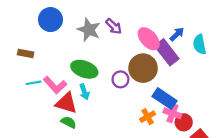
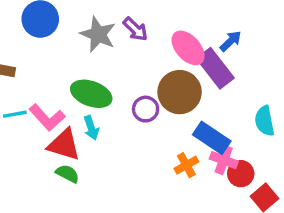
cyan semicircle: (199, 44) -> (265, 121), moved

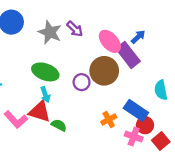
pink L-shape: (47, 118) -> (16, 120), moved
blue rectangle: (212, 138) -> (136, 110), moved
red triangle: (64, 145) -> (40, 112), moved
pink cross: (224, 160) -> (134, 136), moved
green semicircle: (67, 174) -> (59, 125), moved

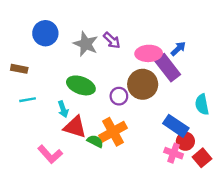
pink ellipse: (110, 41) -> (149, 53), turned -50
cyan arrow: (45, 95) -> (63, 109), moved
pink L-shape: (16, 120) -> (50, 154), moved
orange cross: (109, 120) -> (113, 132), moved, size x1.6

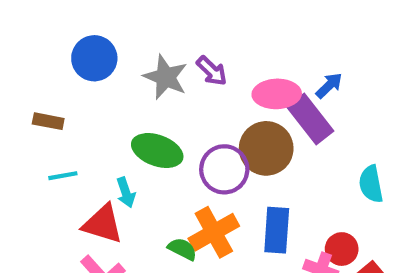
purple circle: (119, 96) -> (224, 169), size x1.5
blue rectangle: (176, 126) -> (277, 230), moved, turned 60
red triangle: (75, 127) -> (103, 224), moved

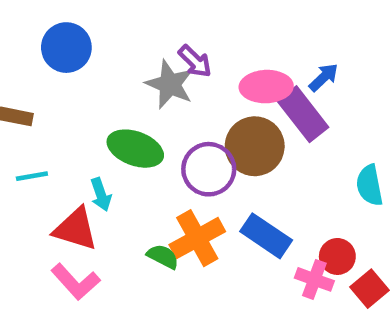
gray star: (166, 77) -> (170, 84), moved
blue rectangle: (277, 230) -> (266, 236), turned -60

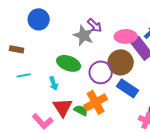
red triangle: (76, 229) -> (63, 107), moved, turned 40
blue rectangle: (266, 236) -> (128, 88), moved

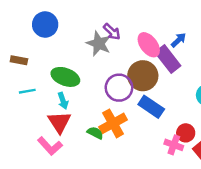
pink ellipse: (126, 36) -> (149, 45), turned 55
green ellipse: (69, 63) -> (65, 77), moved
red triangle: (63, 107) -> (59, 122), moved

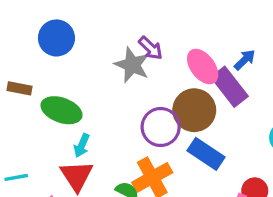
green ellipse: (65, 77) -> (62, 110), moved
cyan line: (27, 91) -> (16, 177), moved
cyan arrow: (63, 101) -> (82, 145), turned 42

